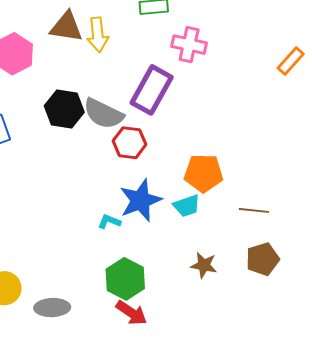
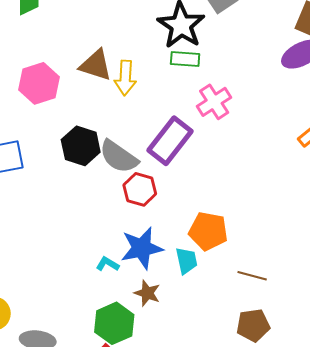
pink cross: (189, 45) -> (214, 102), turned 36
cyan trapezoid: (187, 206) -> (186, 261), turned -92
brown star: (204, 265) -> (147, 293), moved

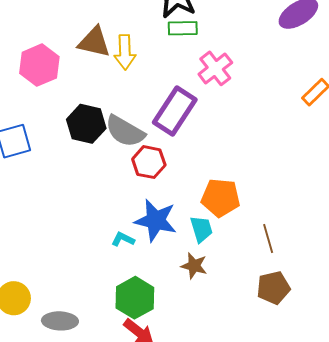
blue star: (142, 248) -> (156, 220), turned 30
brown line: (252, 276) -> (268, 239), turned 64
brown star: (147, 293) -> (194, 266), moved

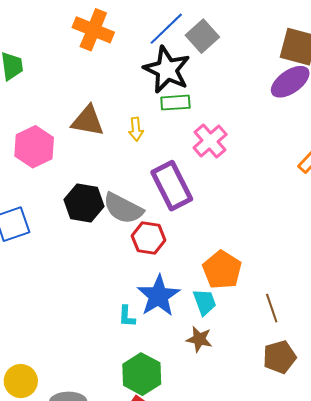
yellow arrow: (125, 52) -> (136, 129), moved, size x0.7
purple rectangle: (175, 111) -> (172, 186), turned -57
orange pentagon: (221, 198) -> (222, 270), turned 30
blue star: (156, 220) -> (158, 296), turned 30
cyan L-shape: (123, 239) -> (127, 316), turned -110

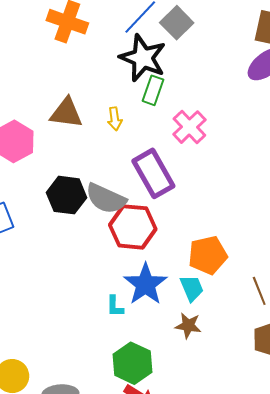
green rectangle: (175, 103) -> (153, 90), turned -64
red hexagon: (149, 238) -> (133, 227), size x1.4
orange pentagon: (222, 270) -> (208, 255), turned 30

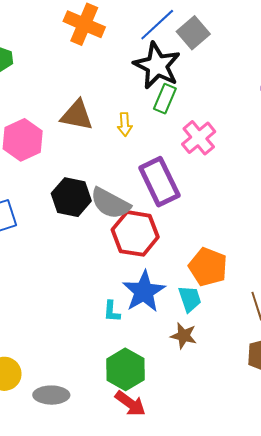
orange pentagon: (208, 255) -> (208, 267), turned 30

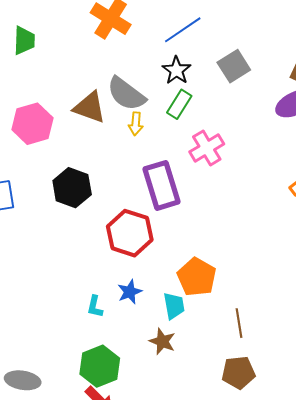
gray square: (193, 33) -> (234, 66), moved
black star: (157, 66) -> (176, 70), size x0.6
gray semicircle: (110, 203) -> (126, 94), moved
blue star: (144, 292) -> (130, 292), size x0.6

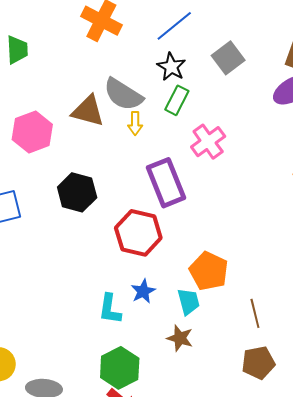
cyan L-shape: (95, 307) -> (110, 309), size x1.4

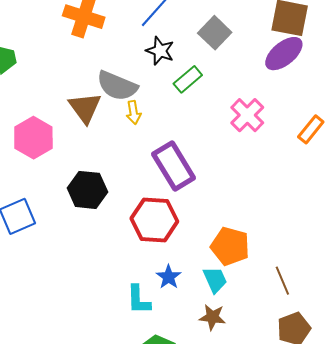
green rectangle: (177, 100) -> (188, 79), moved, turned 32
brown triangle: (88, 111) -> (85, 108), turned 48
pink cross: (208, 142) -> (247, 115), moved

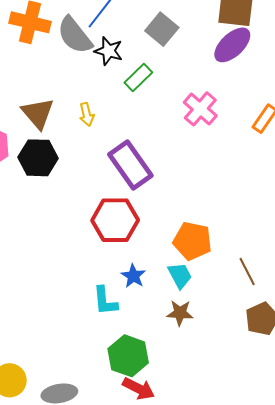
gray semicircle: (117, 86) -> (75, 35), moved, turned 33
black hexagon: (87, 190) -> (38, 158), moved

